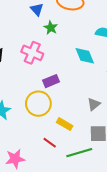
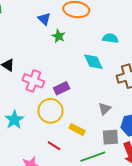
pink cross: (32, 53) -> (33, 81), moved
red line: (50, 143) -> (54, 146), moved

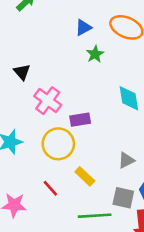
blue triangle: (44, 19) -> (83, 28), turned 32

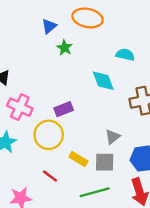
pink cross: (48, 101) -> (20, 107), moved
gray square: (123, 198) -> (105, 162), moved

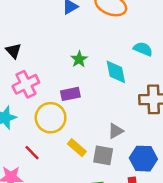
green star: (65, 48) -> (79, 59), moved
pink cross: (20, 107) -> (26, 84), turned 30
red line: (50, 176) -> (32, 153), moved

